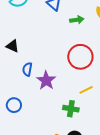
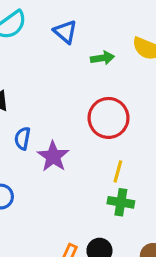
yellow line: (86, 90) -> (118, 171), turned -48
green cross: (71, 109) -> (121, 202), moved

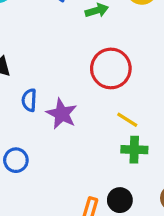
yellow line: (118, 171) -> (127, 120), turned -65

